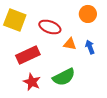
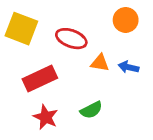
blue arrow: (90, 47) -> (128, 67), turned -56
green semicircle: (64, 77) -> (91, 110), size x0.7

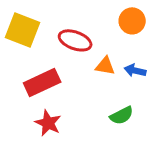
green semicircle: (91, 110) -> (122, 116), moved

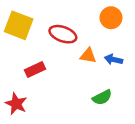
red rectangle: (42, 82) -> (35, 70), size x0.7
red star: (48, 123) -> (16, 104), moved

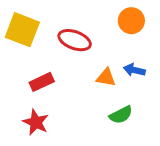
orange triangle: (88, 56) -> (106, 77), moved
red star: (16, 104) -> (36, 122), moved

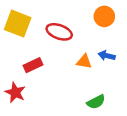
green semicircle: (121, 115) -> (96, 102), moved
red star: (36, 122) -> (15, 92), moved

